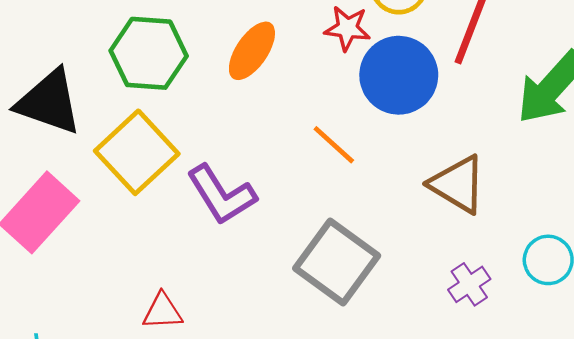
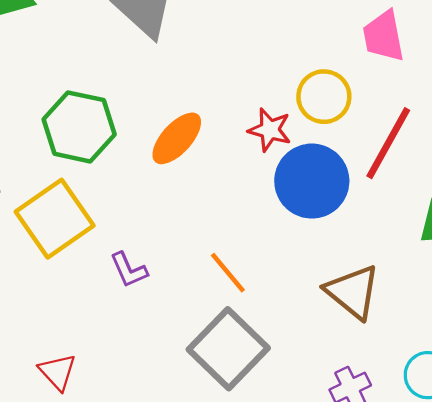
orange line: (334, 145) -> (228, 273), moved
purple L-shape: (221, 195) -> (129, 270), size x0.6
red triangle: (163, 311) -> (58, 372), turned 42

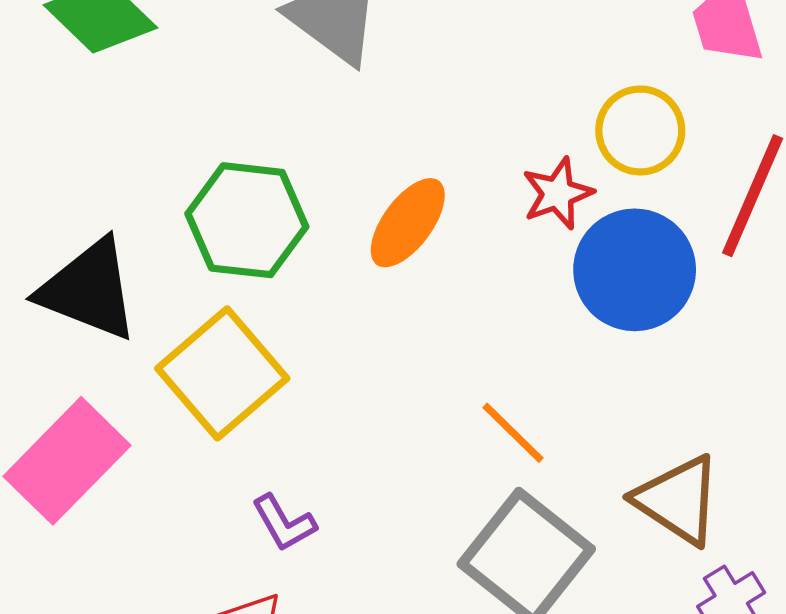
red star: (270, 130) -> (558, 193), turned -30
purple L-shape: (129, 270) -> (284, 523), moved
brown triangle: (353, 292) -> (678, 500), moved

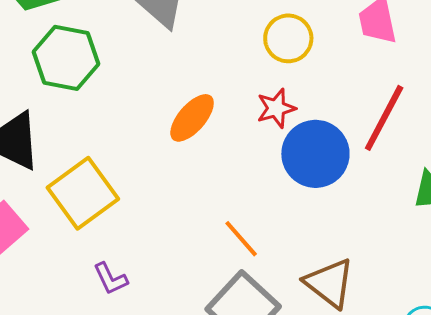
yellow circle: (640, 130) -> (288, 38), moved
green hexagon: (247, 220) -> (66, 58), moved

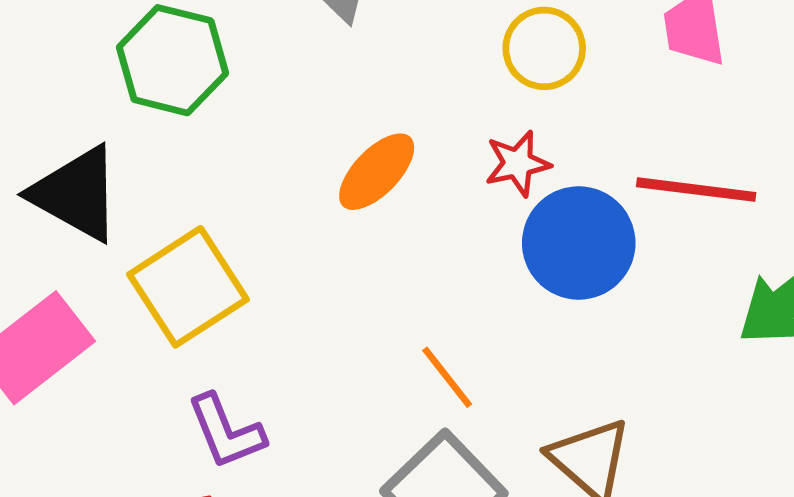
red line: (384, 118) -> (696, 190), turned 66
purple L-shape: (110, 279) -> (226, 432), size x1.4

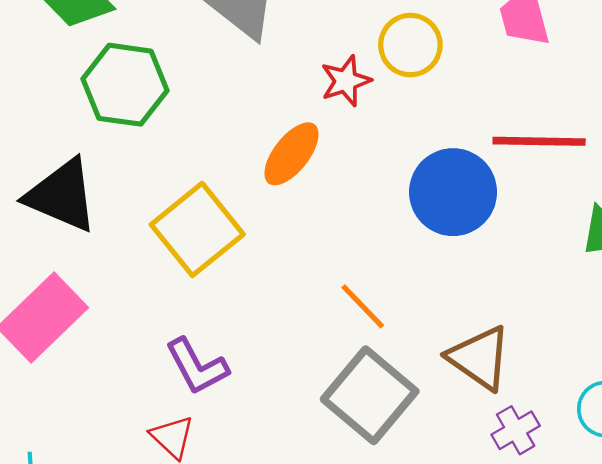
red star: (518, 163) -> (346, 81), moved
yellow square: (188, 287) -> (197, 229), moved

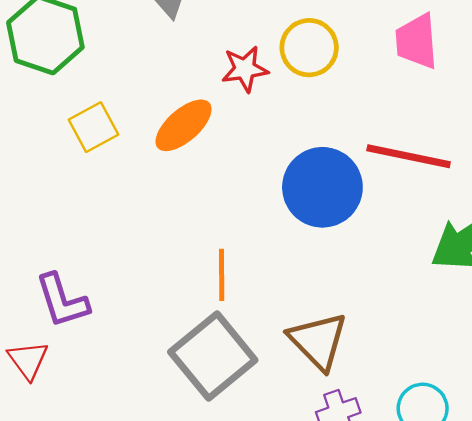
yellow square: (197, 229) -> (94, 127), moved, size x0.6
orange line: (363, 306) -> (222, 275), turned 33

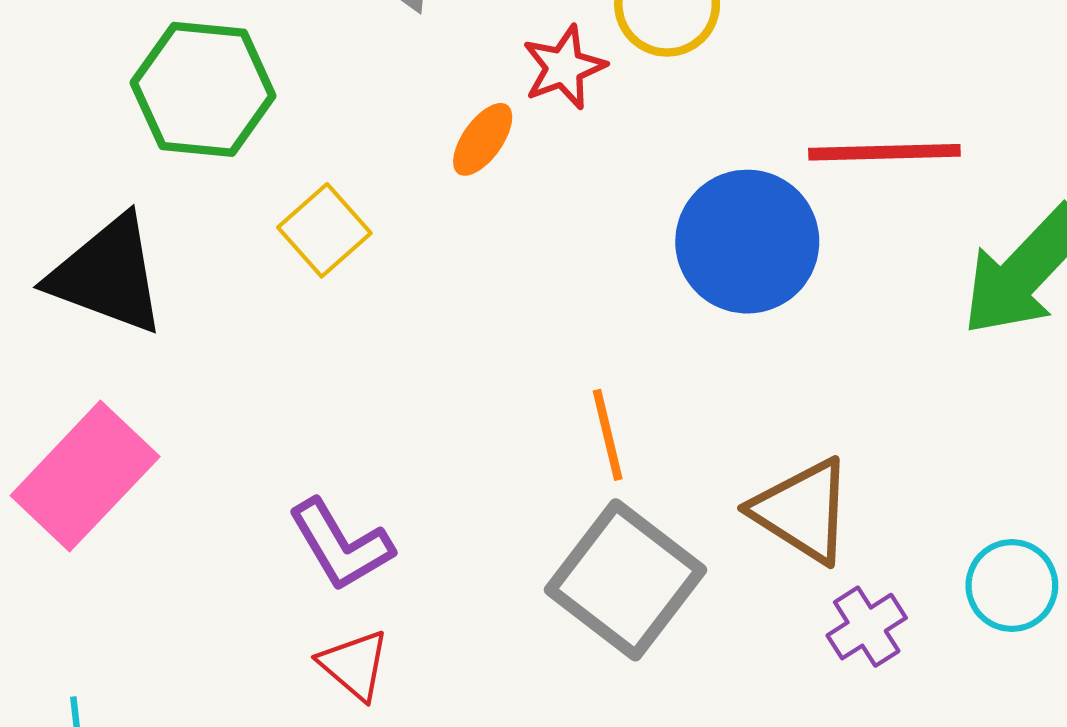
orange ellipse: (184, 125) -> (483, 139), moved, size x0.7
red triangle: (28, 360) -> (354, 665), moved

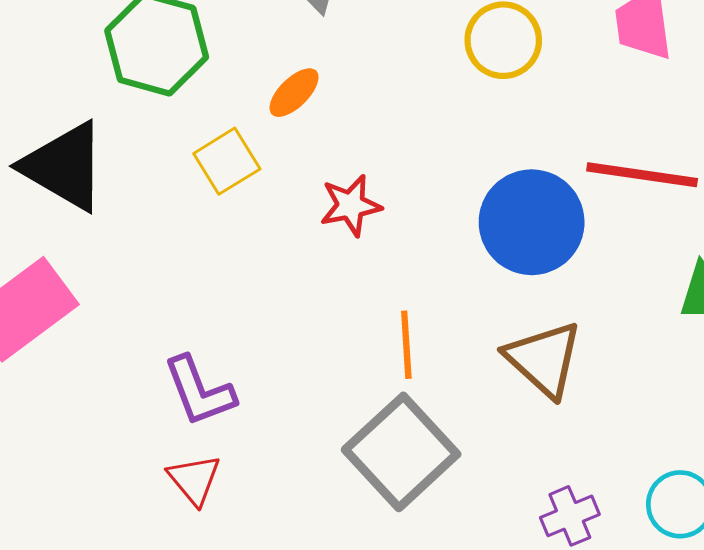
red star: (564, 67) -> (351, 205), moved
orange ellipse: (483, 139) -> (294, 93), moved
brown triangle: (802, 511) -> (544, 359), moved

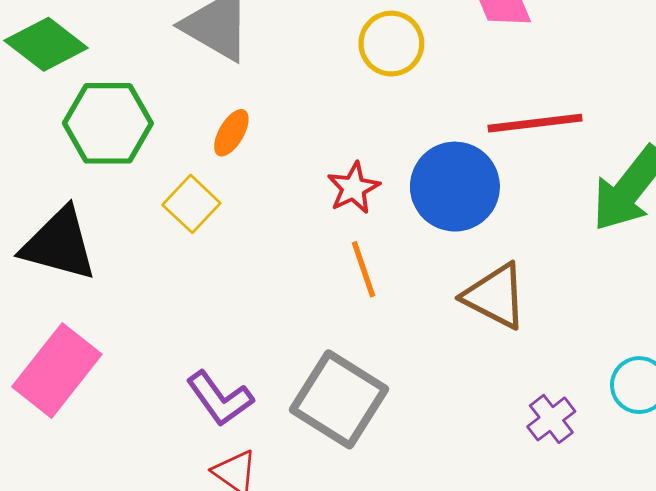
red star: (351, 205) -> (353, 188), moved
orange line: (406, 345) -> (363, 269), moved
gray square: (401, 452) -> (339, 399), moved

